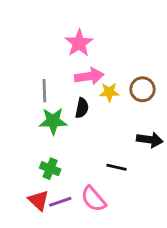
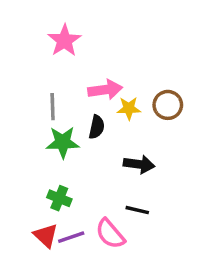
pink star: (79, 43) -> (64, 41), moved
black arrow: (150, 140) -> (139, 164), moved
black line: (117, 167) -> (137, 210), moved

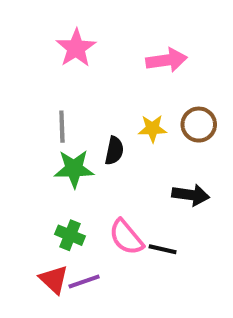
pink arrow: (105, 90) -> (167, 60), moved
black arrow: (139, 164) -> (191, 195), moved
pink semicircle: (110, 234) -> (126, 237), moved

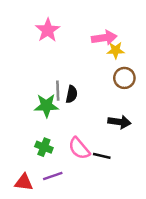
gray line: (62, 127) -> (58, 91), moved
yellow star: (152, 129) -> (116, 50), moved
red triangle: (54, 279) -> (24, 182), moved, turned -36

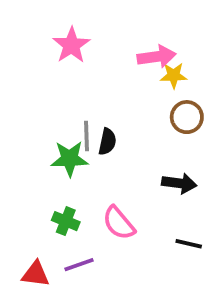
black line: (102, 156) -> (189, 244), moved

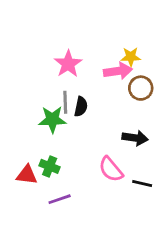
pink star: (71, 45) -> (68, 64), moved
pink arrow: (157, 57) -> (118, 71), moved
pink semicircle: (119, 223) -> (111, 169), moved
red triangle: (36, 274) -> (27, 175), moved

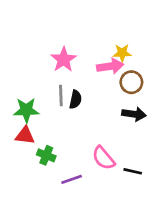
green star: (52, 119) -> (26, 110), moved
black arrow: (135, 138) -> (134, 114), moved
red triangle: (27, 175) -> (25, 135), moved
purple line: (60, 199) -> (72, 179), moved

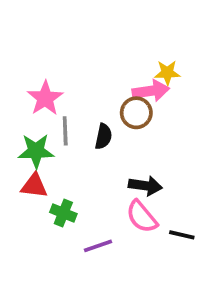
pink star: (64, 60) -> (45, 98), moved
brown circle: (131, 82) -> (136, 113), moved
gray line: (61, 96) -> (65, 131), moved
black arrow: (134, 114) -> (145, 186), moved

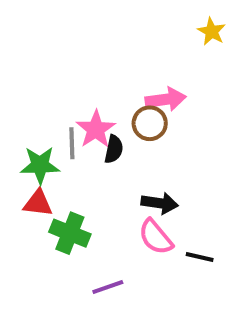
yellow star: (167, 73) -> (212, 31), moved, turned 30
pink star: (45, 98) -> (96, 129), moved
green cross: (63, 213) -> (70, 233), size x1.4
purple line: (98, 246) -> (108, 287), moved

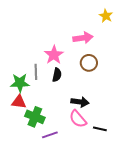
pink arrow: (166, 99) -> (83, 38), moved
brown circle: (150, 123) -> (89, 63), moved
pink star: (96, 129) -> (54, 55), moved
purple line: (108, 287) -> (50, 135), moved

